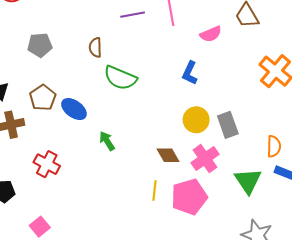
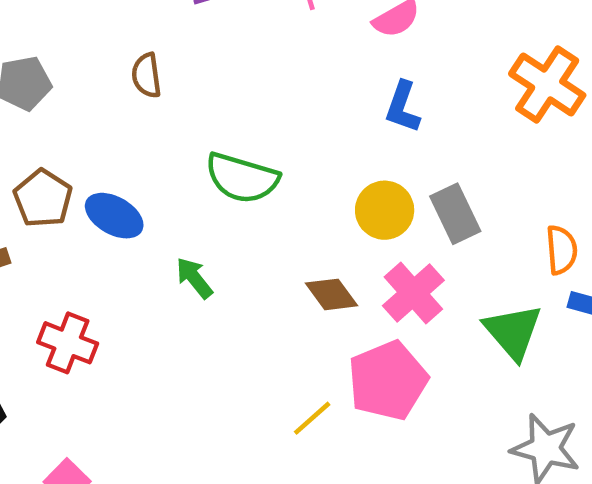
blue L-shape: (190, 73) -> (403, 107), moved
green semicircle: (120, 78) -> (242, 178), moved
yellow line: (154, 190) -> (312, 418), moved, turned 48

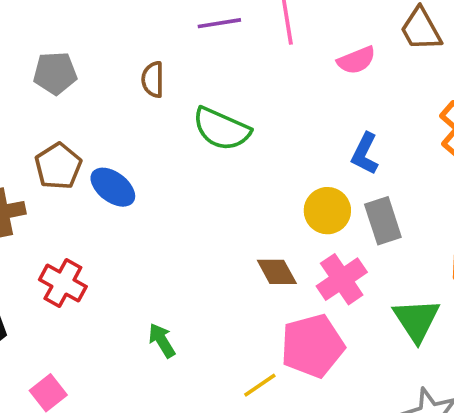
blue L-shape: (403, 107) -> (365, 154), moved
green semicircle: (242, 178) -> (221, 129), moved
green arrow: (194, 278) -> (162, 340), moved
yellow line: (312, 418) -> (260, 385), moved

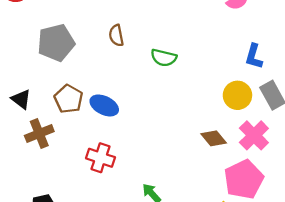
gray pentagon: (55, 73) -> (56, 43), size x1.4
green semicircle: (221, 129) -> (164, 58), size x0.7
red cross: (63, 283) -> (100, 158), moved

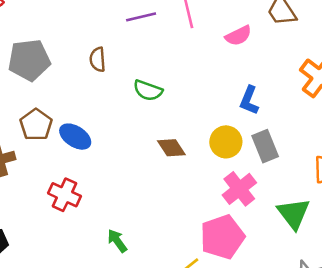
brown diamond: (214, 138) -> (171, 148), moved

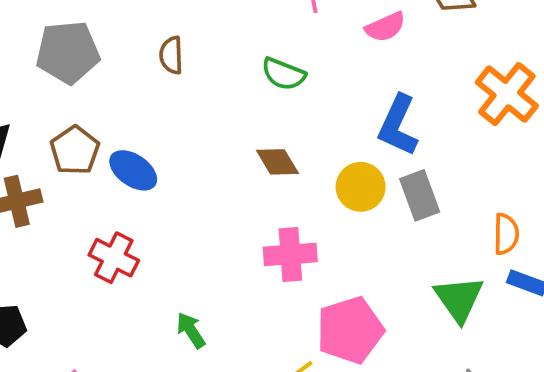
green semicircle: (148, 90) -> (283, 74), moved
blue L-shape: (249, 100) -> (398, 125), size x1.4
brown diamond: (171, 148) -> (277, 162), moved
pink cross: (239, 189) -> (290, 254), moved, turned 32

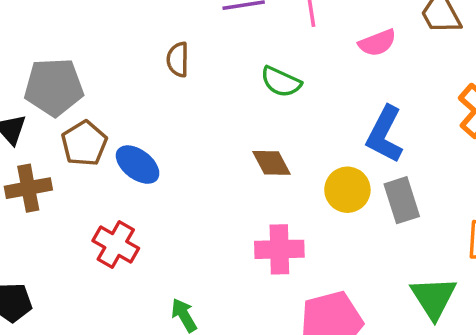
gray pentagon: (68, 52) -> (54, 87), moved

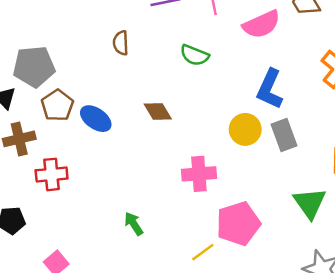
pink semicircle: (377, 43) -> (261, 24), size x1.4
brown diamond: (271, 163) -> (158, 111), moved
red cross: (116, 245) -> (52, 174), moved, turned -32

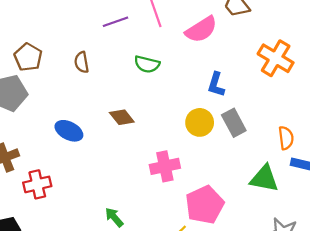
blue L-shape: (270, 89) -> (216, 85), size x0.7
brown pentagon: (57, 105) -> (28, 57), moved
green triangle: (310, 203) -> (264, 179), turned -36

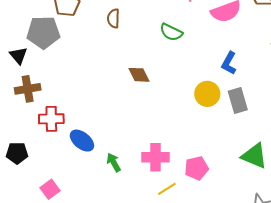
blue ellipse: (69, 131) -> (82, 141), moved
pink cross: (165, 166) -> (156, 157), moved
pink pentagon: (205, 205) -> (197, 168), size x0.7

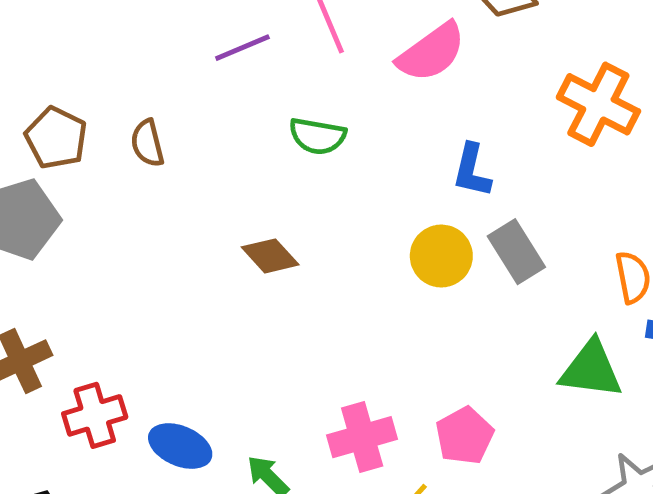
brown semicircle: (113, 18) -> (147, 143), moved

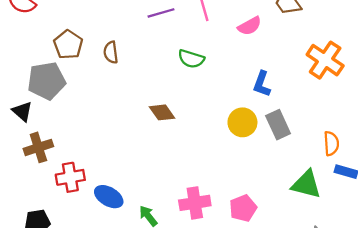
pink semicircle: (431, 52) -> (250, 26), size x0.7

